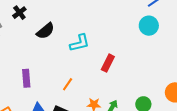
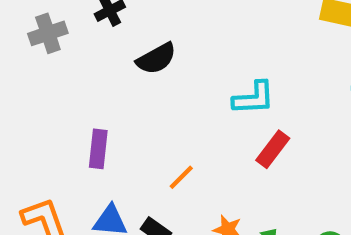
cyan L-shape: (80, 43) -> (254, 98), moved

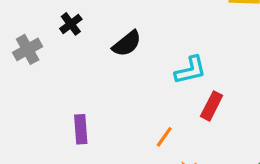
black semicircle: (156, 59) -> (127, 44), moved
orange line: (181, 177) -> (164, 137), moved

